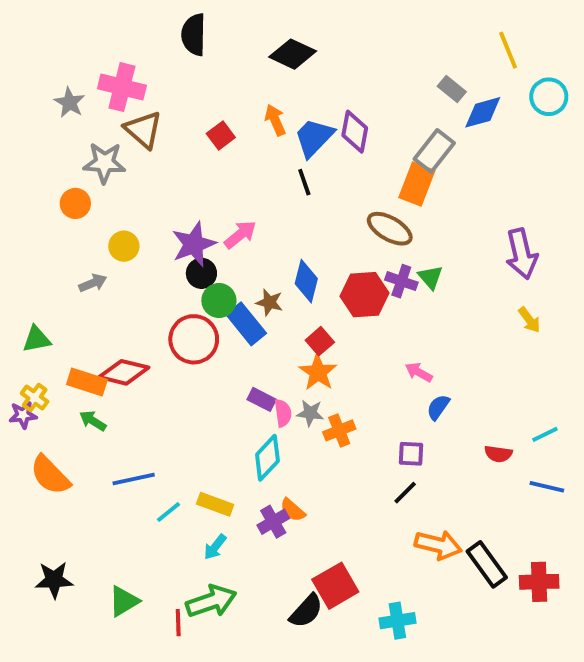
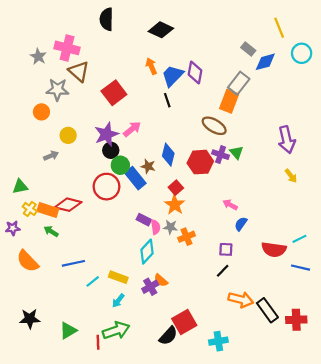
red square: (221, 136) -> (114, 93), moved, size x1.6
yellow cross: (35, 397) -> (30, 209), moved
red semicircle: (498, 454) -> (274, 249), size x1.6

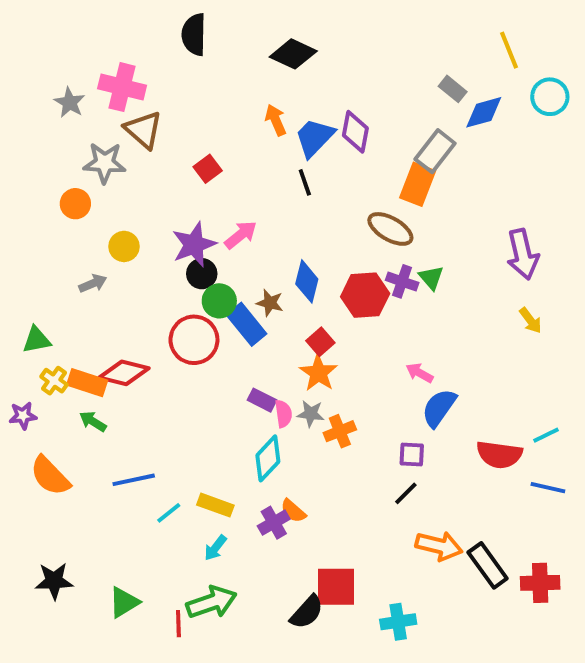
red square: (114, 93) -> (208, 169), size x0.6
blue semicircle: (241, 224) -> (439, 408), size x1.5
red square: (184, 322) -> (336, 587), turned 30

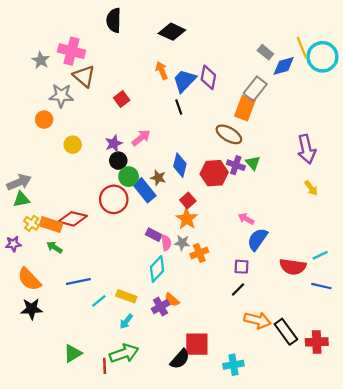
yellow line: (509, 50) -> (302, 48), moved
cyan circle: (550, 97) -> (322, 57), size x1.4
purple star: (194, 245) -> (114, 143), size x0.7
gray arrow: (93, 283) -> (19, 182), moved, size x1.5
black star: (54, 581) -> (32, 309), moved

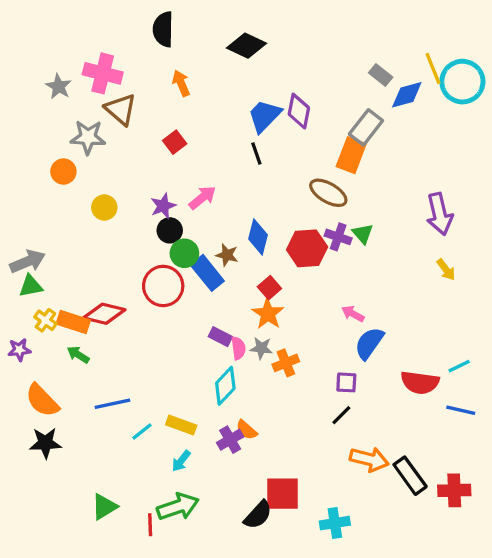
orange arrow: (162, 70) -> (181, 83), moved

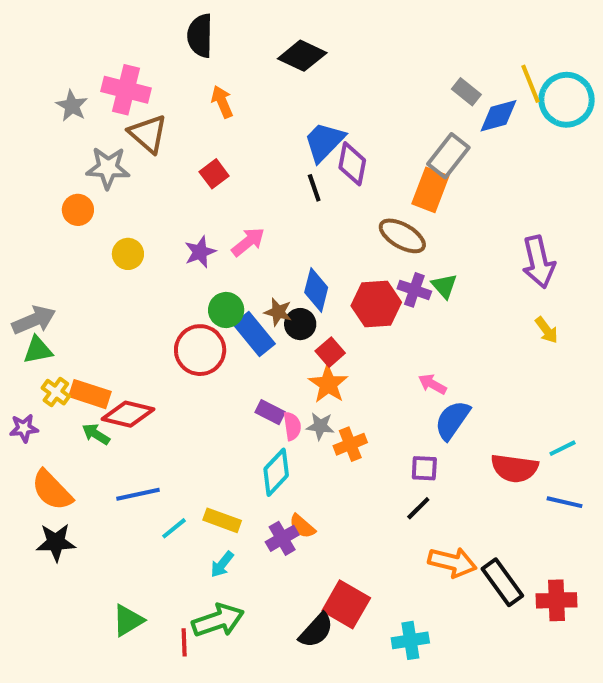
purple diamond: (299, 111) -> (352, 164), moved
black circle: (170, 230) -> (300, 324), moved
red diamond: (104, 314) -> (128, 414), moved
red square: (283, 494) -> (346, 604), turned 30

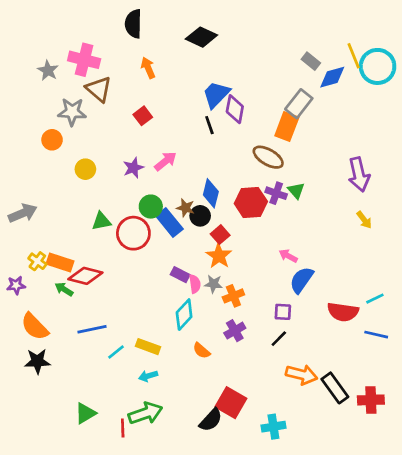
green triangle: (38, 350) -> (101, 221), moved
purple cross: (282, 538) -> (235, 331), moved
cyan arrow: (222, 564) -> (148, 376), turned 36

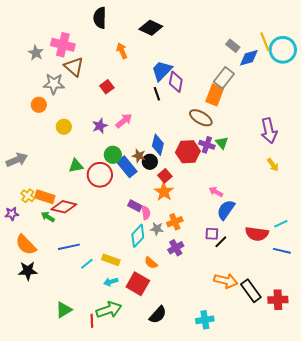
orange arrow: (148, 68) -> (122, 51), moved
gray star: (213, 284) -> (157, 229), moved
black line: (279, 339) -> (221, 242), moved
red square: (231, 403) -> (138, 284), moved

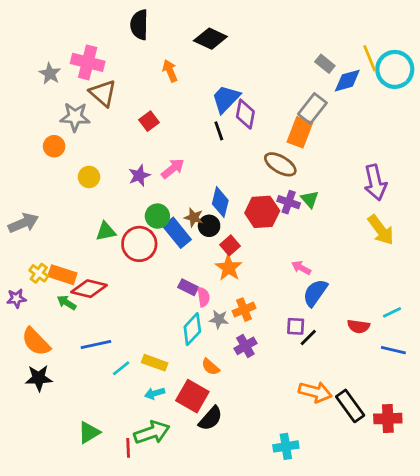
yellow arrow: (273, 165) -> (381, 230), size x1.6
red semicircle: (257, 234) -> (358, 326), size x0.7
black semicircle: (158, 315) -> (210, 419), moved

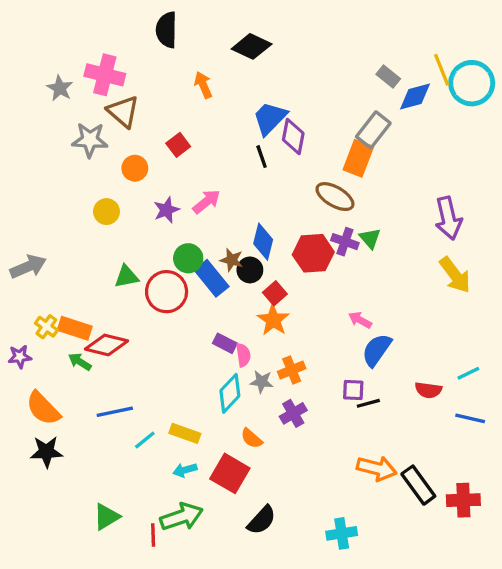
orange circle: (54, 146) -> (135, 168), moved
black line: (308, 338) -> (368, 403), turned 30
black semicircle: (210, 419) -> (262, 520), moved

